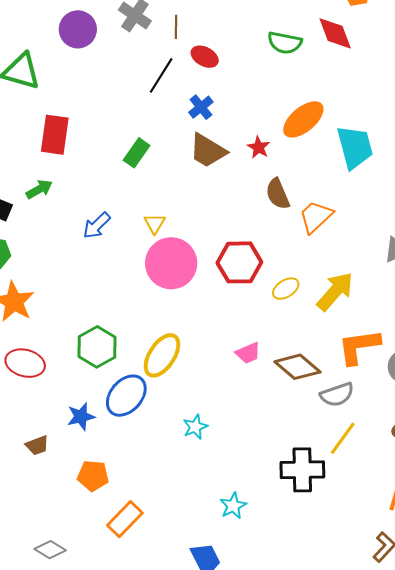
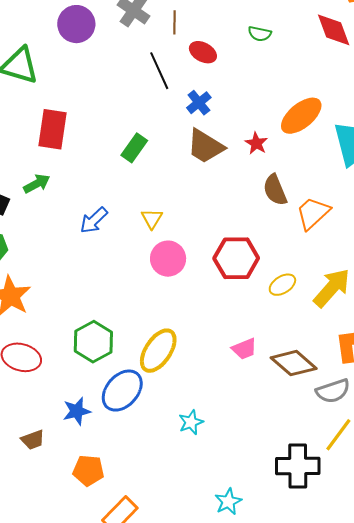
green semicircle: (285, 43) -> (260, 34), moved, size x0.7
black line: (161, 75) -> (159, 71), turned -57
pink circle: (171, 263) -> (168, 259), size x0.7

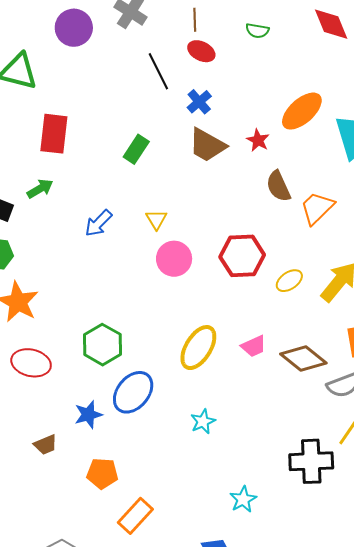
brown line: (175, 22) -> (195, 20), moved
yellow ellipse: (158, 351) -> (198, 348), moved

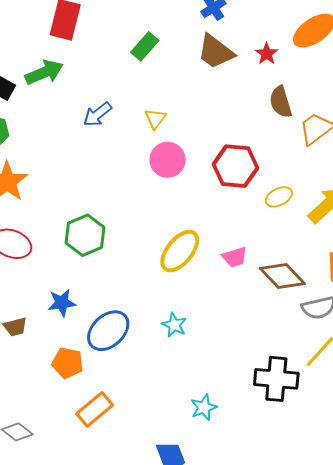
green arrow: (40, 189) -> (44, 72), size x1.4
blue ellipse: (133, 392) -> (108, 331), moved
cyan star: (203, 421) -> (174, 325), turned -30

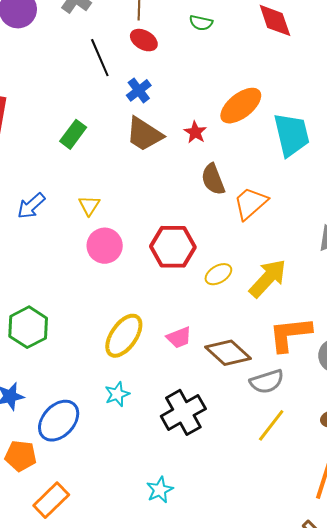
cyan star: (174, 325) -> (117, 394), moved, turned 30
black cross: (276, 379) -> (183, 412), moved, turned -30

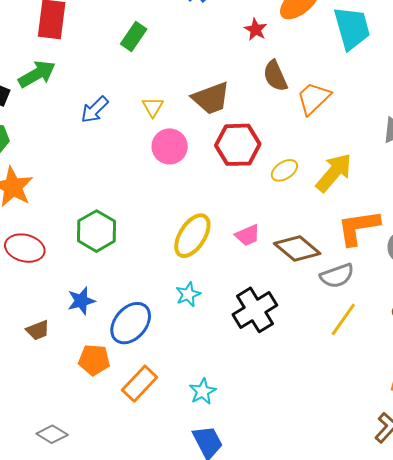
brown trapezoid: (144, 134) -> (211, 98), moved, turned -51
cyan star: (160, 490) -> (203, 391), moved
orange rectangle: (51, 500) -> (140, 384), moved

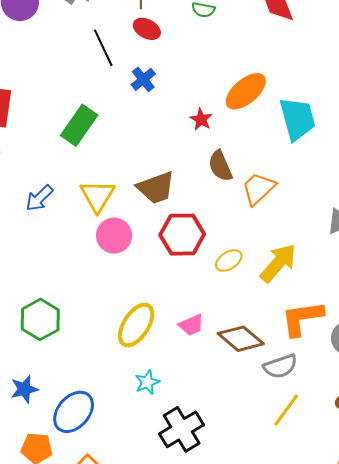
green rectangle: (134, 36) -> (79, 125), size x1.4
yellow triangle: (153, 107) -> (97, 196), size x1.6
cyan star: (188, 294) -> (147, 382), moved
black cross: (255, 310) -> (182, 429), moved

